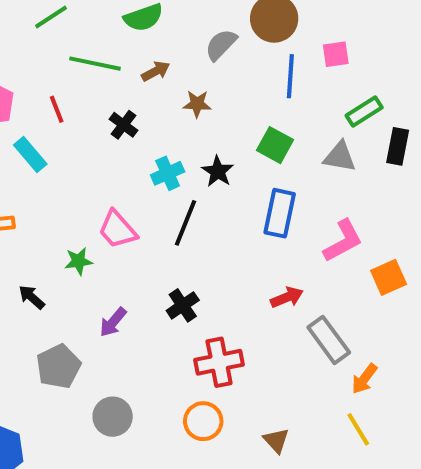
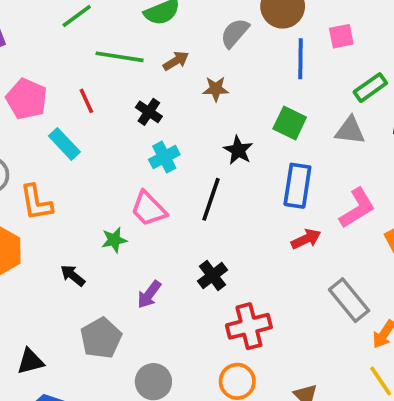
cyan cross: (168, 173) -> (164, 157), moved
red arrow: (287, 297) -> (306, 239), moved

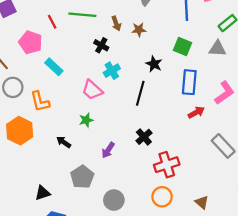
brown arrow: (176, 61) -> (116, 23), moved, turned 104
red line: (86, 101) -> (52, 22), moved
pink trapezoid: (149, 209) -> (92, 90), moved

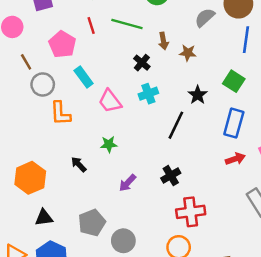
gray circle: (13, 87) -> (43, 84), moved
pink trapezoid: (92, 90) -> (110, 101), moved
orange hexagon: (20, 131) -> (30, 178), moved
gray pentagon: (82, 177) -> (92, 223), moved

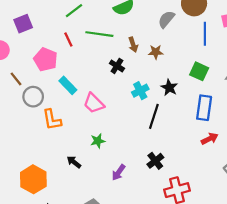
cyan cross: (148, 94) -> (140, 91), moved

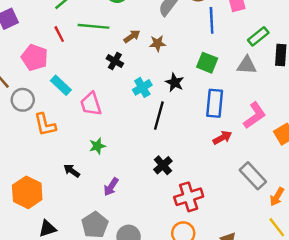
brown arrow: (133, 45) -> (132, 36), turned -104
pink trapezoid: (94, 103) -> (91, 104), turned 30
purple arrow: (119, 172) -> (111, 187), moved

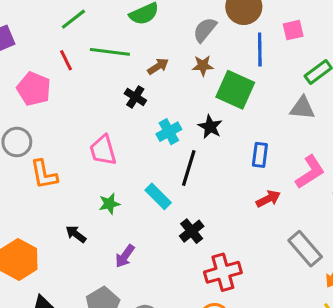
brown star: (158, 43) -> (203, 66), moved
green square: (207, 63) -> (235, 90), moved, size x1.4
cyan rectangle: (61, 85) -> (158, 196), moved
blue rectangle: (215, 103) -> (260, 155), size x0.7

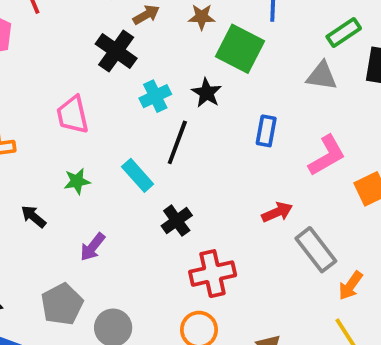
black cross: (135, 97) -> (116, 51), size x1.5
red arrow: (268, 199) -> (277, 212), moved

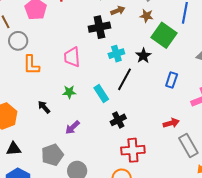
black cross: (116, 51) -> (99, 27), turned 35

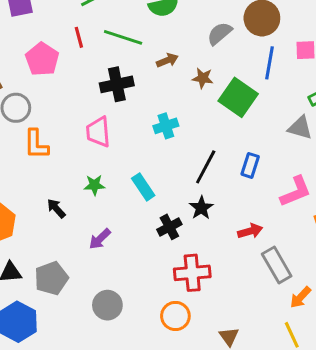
brown star: (146, 16) -> (203, 78), moved
black cross: (99, 27) -> (117, 84), moved
black star: (143, 56) -> (201, 208), moved
black line: (124, 79) -> (206, 167), moved
gray pentagon: (52, 155) -> (51, 278), moved

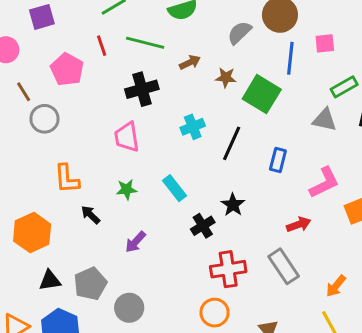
orange L-shape: (36, 144) -> (67, 179), moved
black line: (206, 167) -> (232, 143), moved
red arrow: (250, 231) -> (299, 224), moved
gray rectangle: (277, 265) -> (284, 266), moved
gray circle: (107, 305) -> (129, 308), moved

